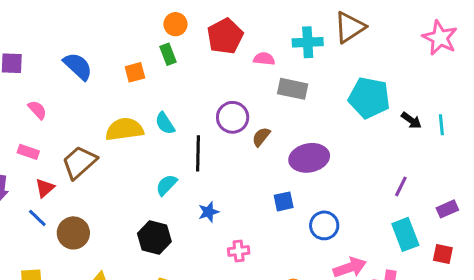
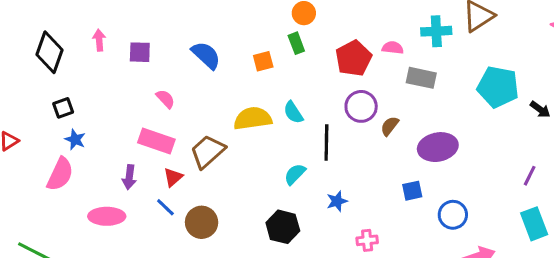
red pentagon: (225, 36) -> (354, 58), moved
pink rectangle: (28, 152) -> (156, 141), size x1.6

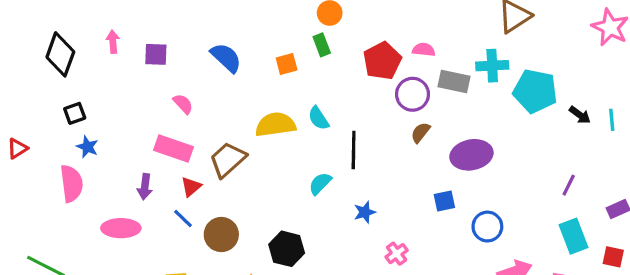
cyan cross: (436, 31) -> (492, 66), moved
purple circle: (361, 106) -> (413, 94), moved
pink semicircle: (60, 174) -> (71, 184), turned -32
black hexagon: (283, 227) -> (287, 249), moved
pink cross: (367, 240) -> (397, 254), turned -30

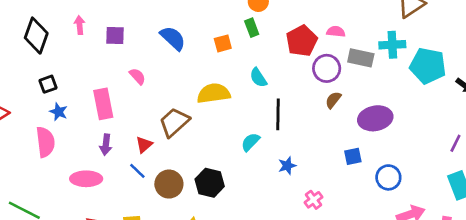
cyan semicircle: (318, 118) -> (258, 78), moved
pink rectangle: (173, 148) -> (103, 104), moved, turned 60
black hexagon: (287, 249) -> (210, 183), moved

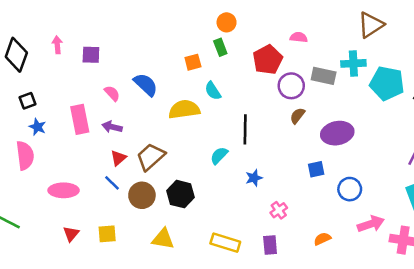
pink semicircle: (336, 32) -> (299, 37), moved
blue semicircle: (173, 38) -> (146, 85), moved
cyan semicircle: (258, 78) -> (213, 91), moved
brown trapezoid: (174, 122) -> (151, 157), moved
purple arrow: (106, 145) -> (112, 127), moved, turned 96

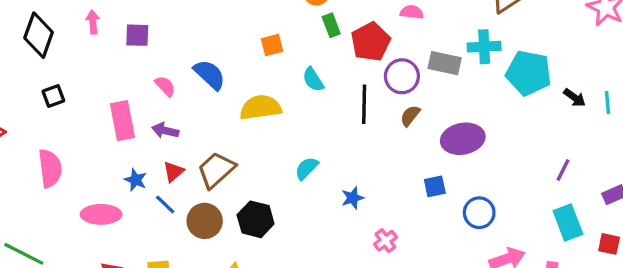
green rectangle: (220, 47) -> (331, 25), moved
cyan semicircle: (213, 91) -> (313, 80), moved
blue star: (37, 127) -> (136, 180), moved
black line: (245, 129) -> (364, 104), moved

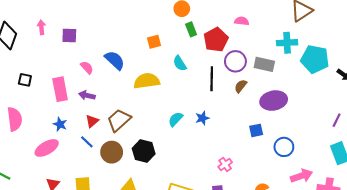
gray rectangle: (445, 63) -> (264, 64), moved
black square: (53, 96) -> (25, 80), moved, turned 32
blue star: (136, 180) -> (60, 124), moved
blue star: (353, 198) -> (202, 118), moved
pink ellipse: (101, 214) -> (47, 148), turned -30

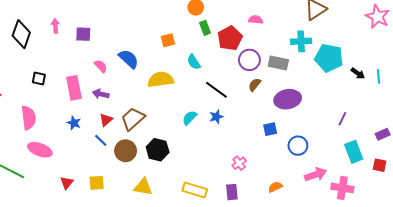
black line: (212, 79) -> (216, 90), moved, turned -55
purple line: (337, 120) -> (342, 119), moved
pink ellipse: (47, 148) -> (40, 150), moved, turned 50

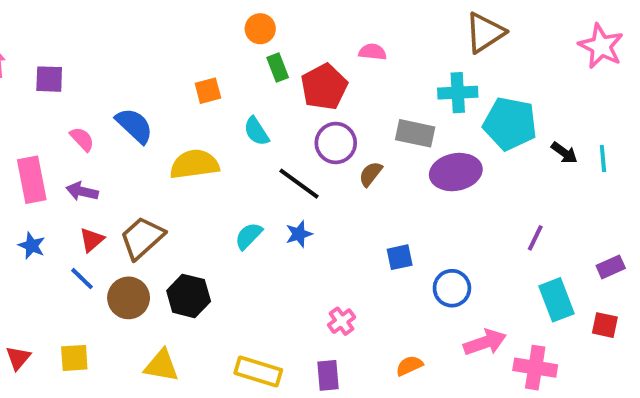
purple circle: (249, 60) -> (336, 143), moved
purple ellipse: (288, 99) -> (456, 172), moved

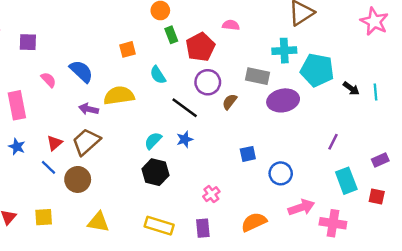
purple arrow: (82, 191) -> (89, 109), moved
black hexagon: (189, 296) -> (155, 172), moved
orange semicircle: (409, 366) -> (254, 222), size x1.5

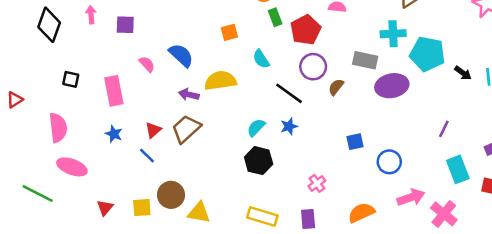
brown circle: (78, 179) -> (171, 195), moved
pink cross: (333, 223) -> (444, 214), turned 30

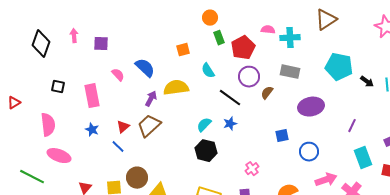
cyan cross: (393, 34) -> (290, 38), moved
purple ellipse: (392, 86) -> (311, 107), moved
purple arrow: (189, 95) -> (151, 99), turned 105

